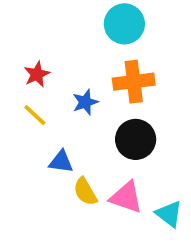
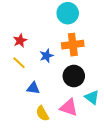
yellow semicircle: (85, 192) -> (42, 113), moved
cyan triangle: (169, 214) -> (92, 97), moved

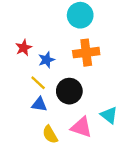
blue star: (46, 56) -> (46, 60), moved
yellow line: (19, 63) -> (38, 83), moved
black circle: (74, 76) -> (69, 91), moved

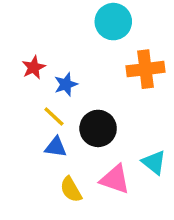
orange cross: (86, 53) -> (146, 69), moved

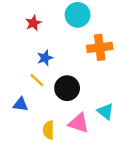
red star: (34, 67) -> (33, 23), moved
blue triangle: (56, 147) -> (21, 104), moved
yellow semicircle: (71, 190) -> (48, 130), turned 30

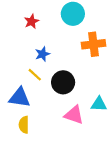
blue triangle: (21, 104) -> (20, 98), size x1.5
cyan triangle: (105, 111) -> (99, 104), turned -35
yellow semicircle: (48, 130) -> (24, 125), moved

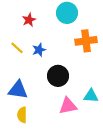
yellow line: (35, 75) -> (17, 48), moved
pink triangle: (74, 115) -> (68, 106), turned -30

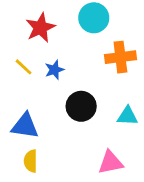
red star: (29, 20) -> (40, 28), size x1.5
cyan triangle: (91, 96) -> (127, 116), moved
pink triangle: (68, 106) -> (111, 162), moved

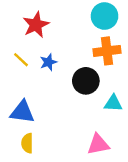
cyan circle: (94, 18) -> (105, 16), moved
black circle: (81, 106) -> (86, 81), moved

